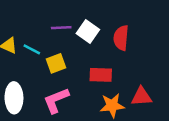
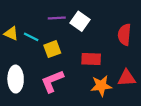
red semicircle: (121, 38) -> (124, 35), moved

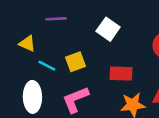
purple line: (57, 18) -> (56, 19), moved
cyan line: (31, 37) -> (47, 66), moved

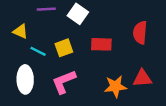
white square: (108, 29) -> (78, 14), moved
red rectangle: (121, 73) -> (101, 44), moved

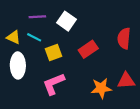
red rectangle: (101, 44) -> (88, 49), turned -36
cyan line: (38, 51) -> (34, 37), moved
white ellipse: (25, 79) -> (18, 65), moved

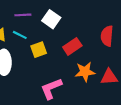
pink L-shape: (54, 84) -> (51, 89), moved
orange star: (101, 88) -> (85, 72), moved

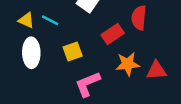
red semicircle: (107, 36) -> (139, 18), moved
yellow square: (39, 50) -> (73, 51), moved

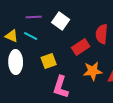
pink L-shape: (88, 84) -> (61, 87), turned -50

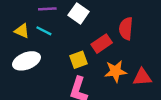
yellow square: (49, 61) -> (79, 60), moved
white ellipse: (16, 62) -> (26, 61), turned 70

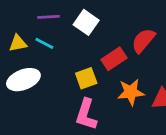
red semicircle: (126, 29) -> (143, 41), turned 35
yellow triangle: (22, 31) -> (18, 43), turned -35

